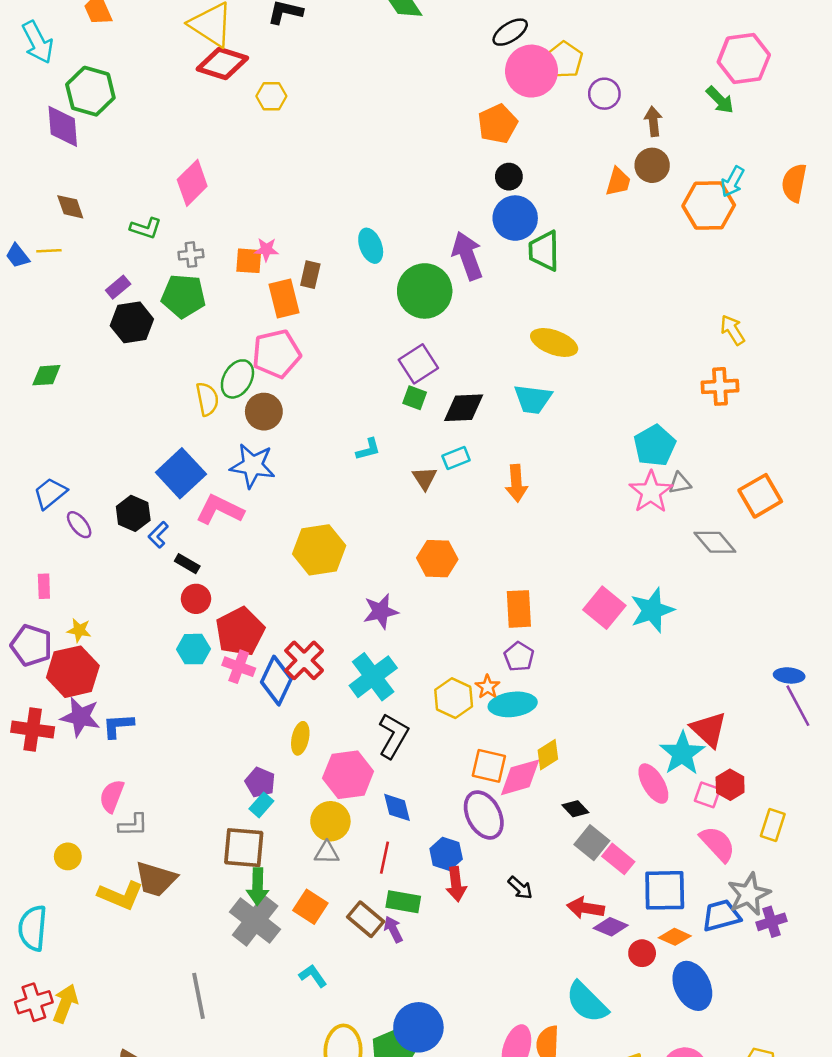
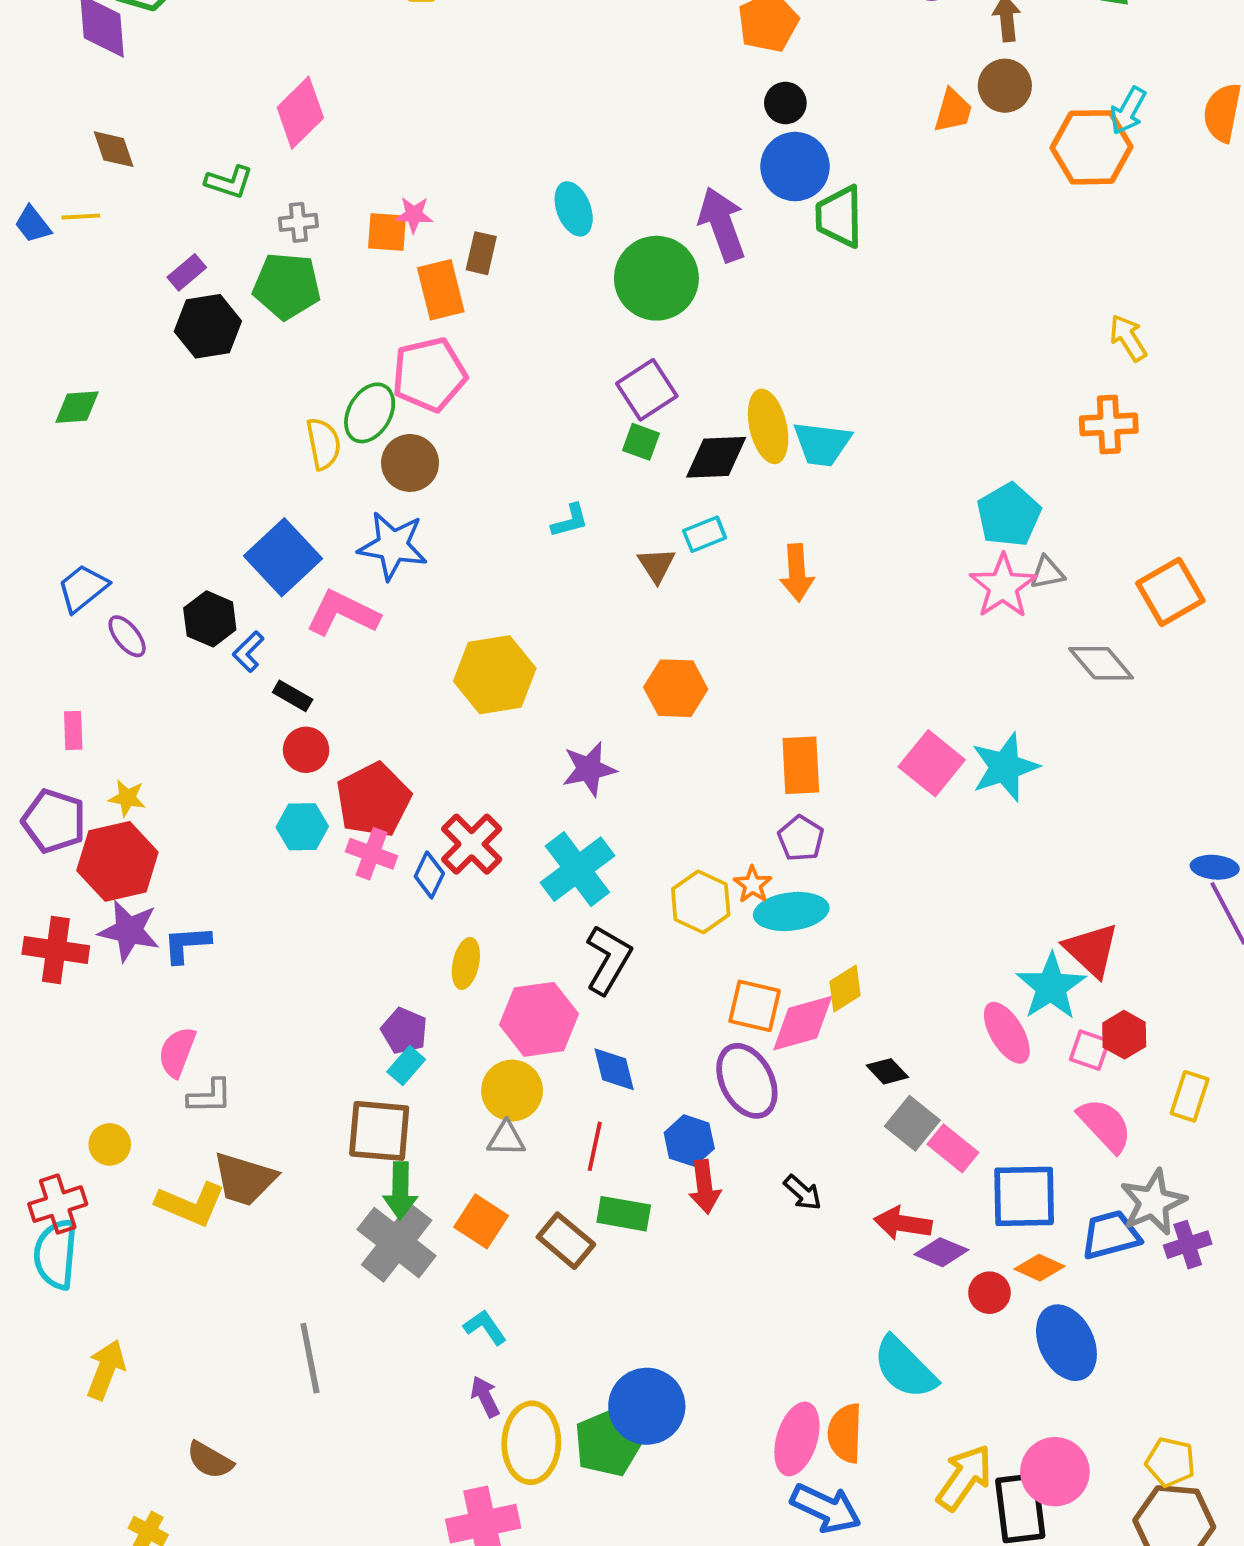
yellow ellipse: (554, 342) -> (768, 426), moved, turned 57
blue diamond: (276, 681) -> (429, 875), size x0.6
purple arrow: (393, 929) -> (485, 1397), moved
red cross: (34, 1002) -> (58, 1204), moved

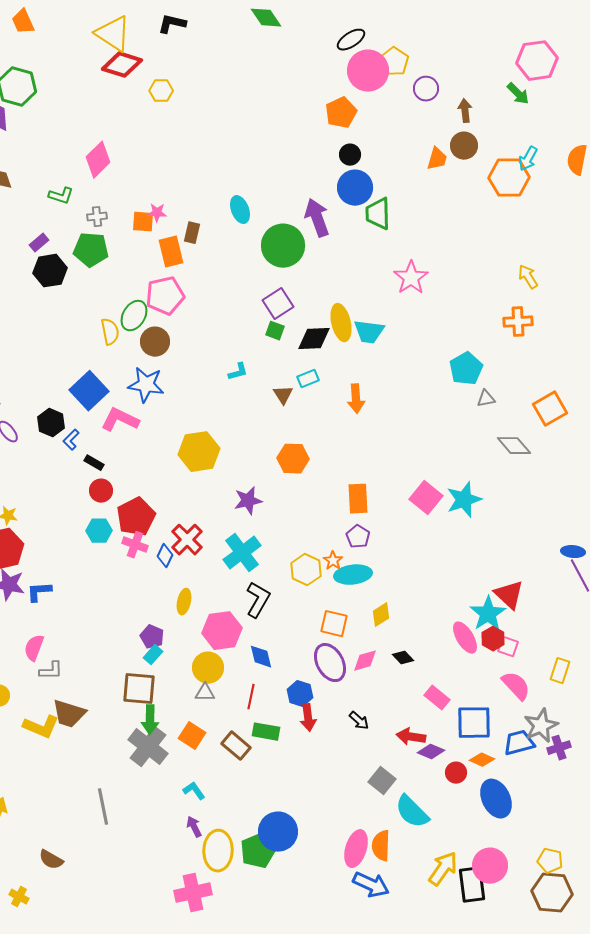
pink star: (1003, 586) -> (411, 278), moved
pink diamond: (803, 1023) -> (365, 661), moved, size x0.7
red hexagon: (1124, 1035) -> (493, 639), moved
gray square: (912, 1123) -> (382, 781), moved

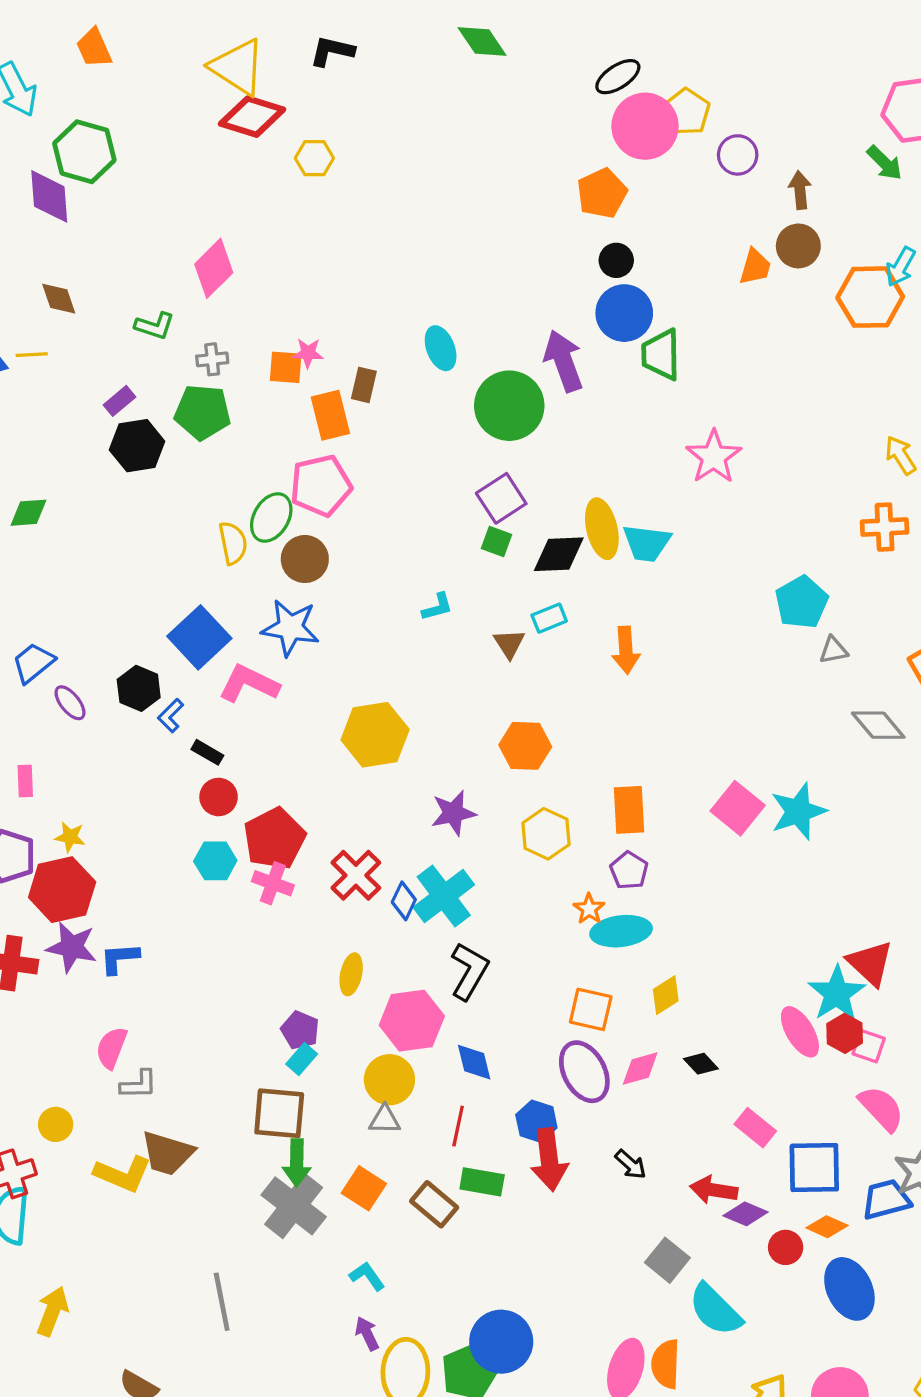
blue diamond: (165, 556) -> (404, 901), moved
yellow hexagon: (306, 570) -> (546, 834), moved
red arrow: (308, 718) -> (549, 1160), size x1.4

